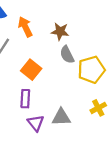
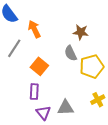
brown star: (60, 31) -> (81, 32), moved

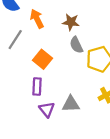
brown star: (81, 32) -> (71, 22), moved

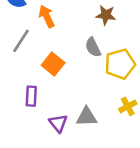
brown star: (71, 22) -> (106, 15), moved
purple rectangle: (37, 86) -> (31, 96), moved

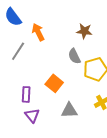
orange square: (53, 64) -> (54, 83), moved
purple triangle: (58, 123) -> (32, 115), moved

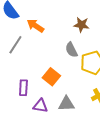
orange arrow: (38, 32) -> (35, 26), turned -30
purple triangle: (32, 115) -> (40, 106), moved, turned -42

